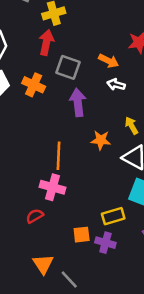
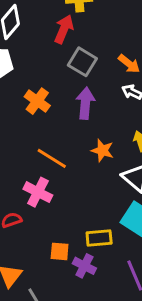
orange cross: (34, 85) -> (37, 101), moved
orange line: (59, 156) -> (52, 158), turned -72

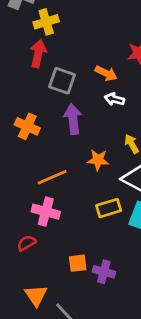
orange line: (52, 158) -> (52, 177), turned -44
yellow rectangle: (99, 238) -> (109, 208), moved

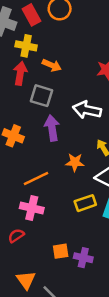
yellow cross: (46, 22) -> (26, 46), turned 30
orange arrow: (106, 73) -> (52, 65), moved
white arrow: (114, 99) -> (87, 110), size x1.6

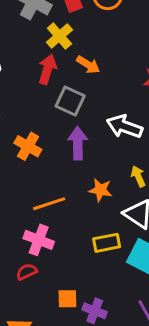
yellow cross: (26, 46) -> (59, 36), turned 30
red semicircle: (16, 236) -> (27, 272), moved

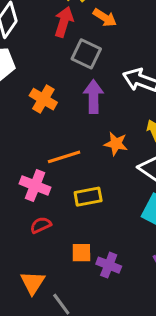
pink cross: (39, 240) -> (35, 186), moved
yellow rectangle: (107, 243) -> (88, 197), moved

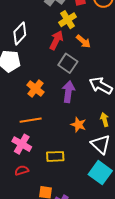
orange line: (64, 157) -> (31, 120), moved

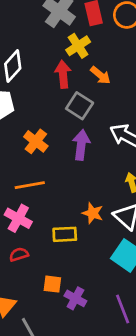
red arrow: (56, 40) -> (63, 74), turned -30
orange star: (78, 125) -> (93, 213), moved

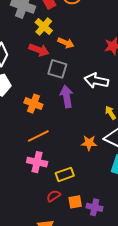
red arrow: (63, 74) -> (39, 50), turned 132
yellow rectangle: (65, 234) -> (65, 174), moved
red semicircle: (19, 254) -> (53, 196), moved

